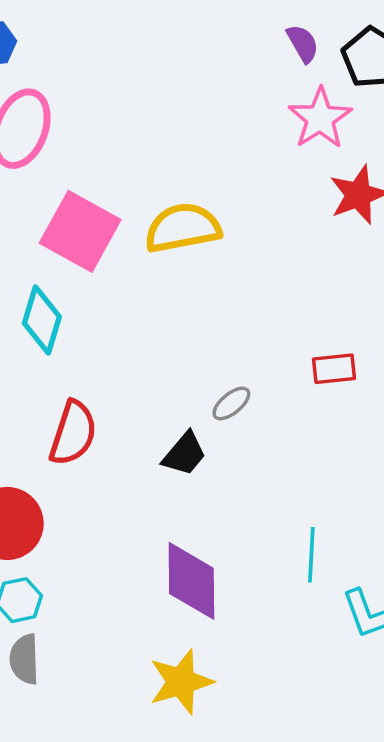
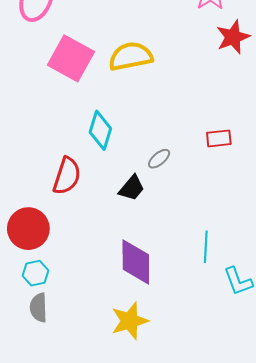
cyan diamond: (42, 320) -> (100, 130), moved

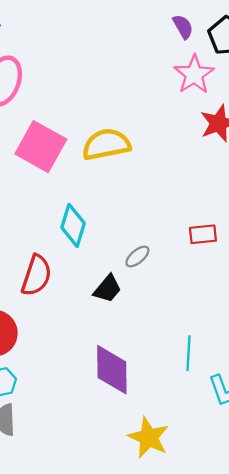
yellow star: (130, 321) -> (149, 437), moved, turned -30

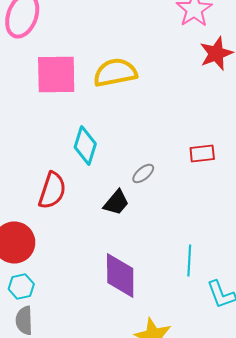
pink square: (41, 147) -> (56, 74), turned -30

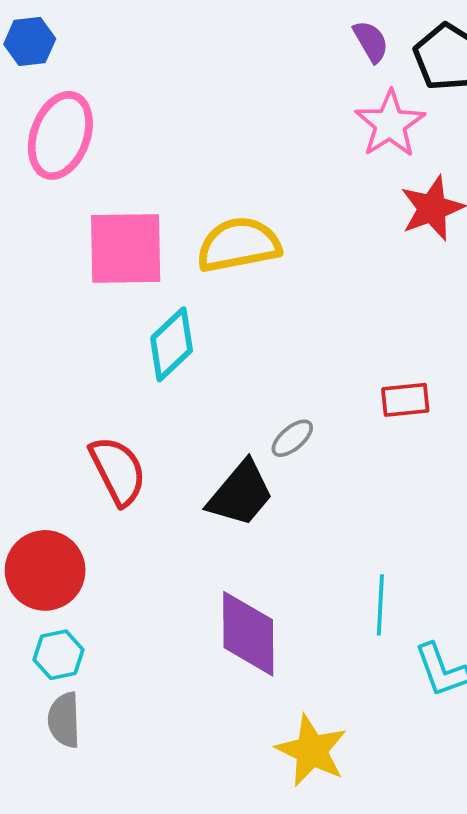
cyan diamond: (85, 145) -> (172, 344), moved, turned 30
red semicircle: (52, 190) -> (118, 471), turned -45
black trapezoid: (116, 202) -> (241, 494), size x1.4

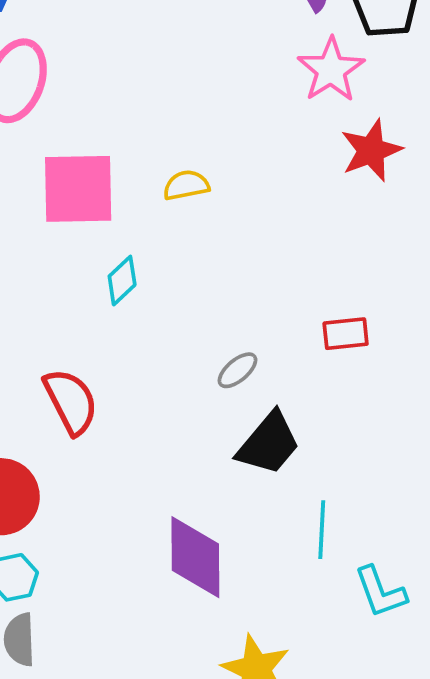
yellow semicircle: (239, 245) -> (186, 185), size x0.6
cyan diamond: (172, 344) -> (122, 281), size x0.7
black trapezoid: (241, 494) -> (269, 444), moved

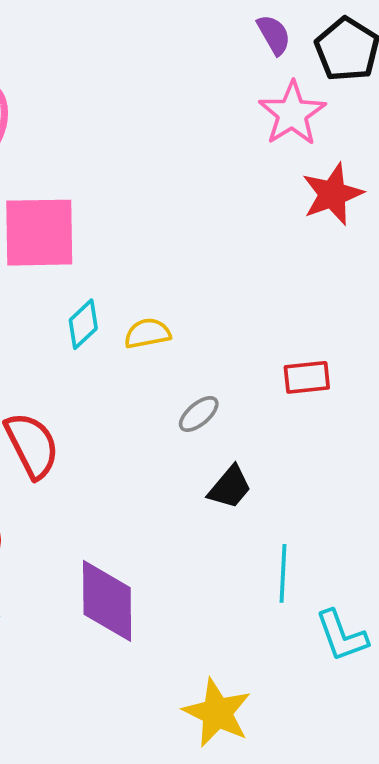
yellow semicircle: (186, 185) -> (147, 333), moved
black trapezoid: (269, 444) -> (230, 487), size x0.7
purple diamond: (195, 557) -> (107, 601), moved

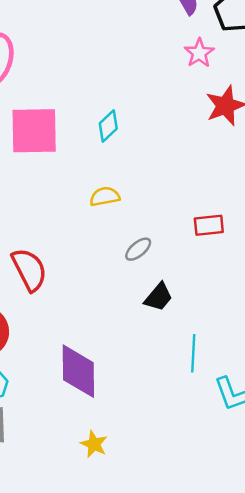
pink star: (292, 113) -> (199, 53), size x0.7
cyan diamond: (83, 324) -> (108, 126), moved
yellow star: (217, 713) -> (94, 444), moved, size x0.6

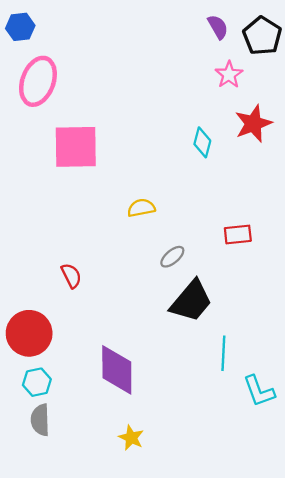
cyan diamond: (108, 126) -> (202, 142), moved, turned -32
red semicircle: (29, 270) -> (71, 276), size x0.6
black trapezoid: (159, 297) -> (191, 301), size x1.6

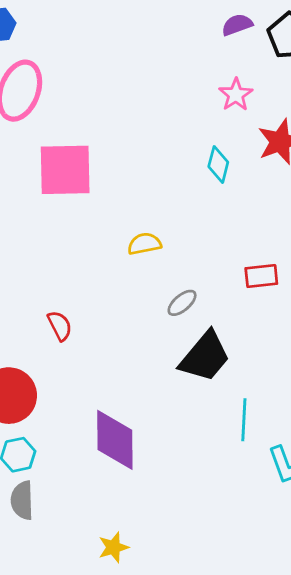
purple semicircle: (218, 27) -> (237, 25), turned -80
pink star: (229, 75) -> (236, 95), moved
yellow star: (131, 438) -> (113, 547), moved, turned 30

